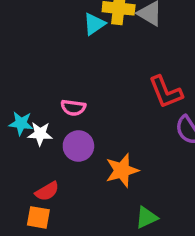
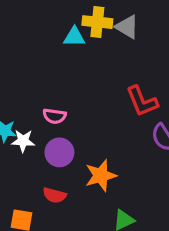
cyan triangle: (94, 24) -> (74, 37), turned 35
red semicircle: (47, 191) -> (54, 195), moved, turned 45

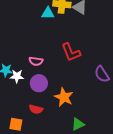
red L-shape: (142, 101) -> (71, 52), moved
orange star: (101, 176) -> (64, 97), turned -30

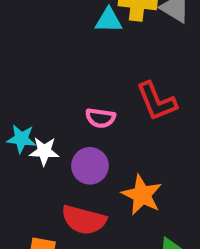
pink semicircle: (36, 61) -> (100, 118), moved
red semicircle: (36, 109) -> (84, 220), size x1.5

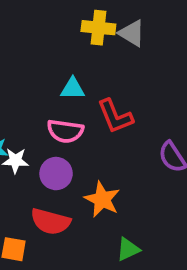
cyan triangle: (109, 20) -> (73, 89), moved
pink semicircle: (100, 118) -> (65, 131), size x1.4

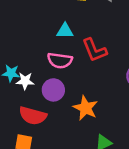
red semicircle: (50, 222) -> (33, 116), moved

